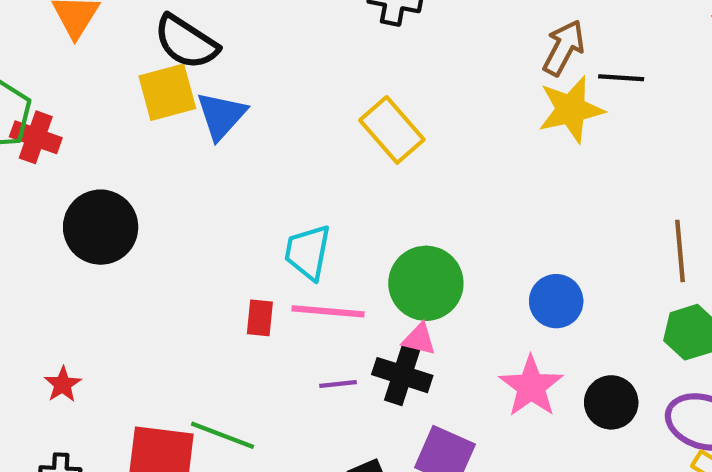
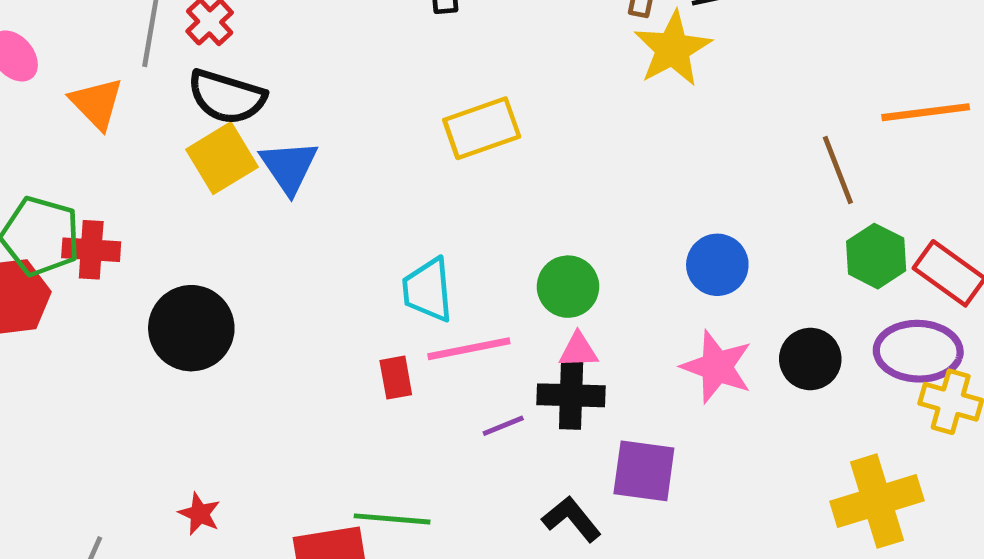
yellow rectangle: (392, 130) -> (482, 128), turned -52
green circle: (426, 283) -> (568, 287), size x0.7

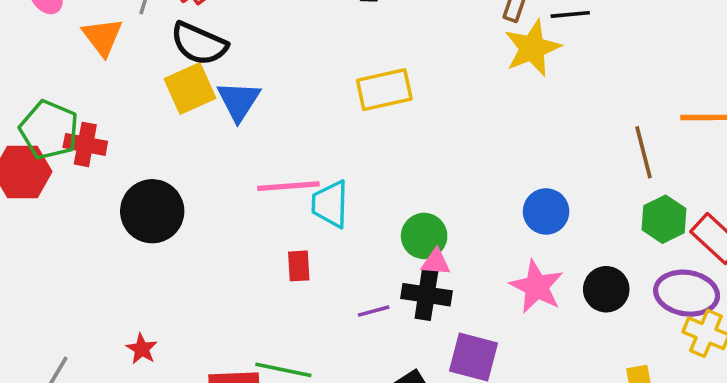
green circle: (568, 287) -> (424, 236), moved
pink line: (469, 349) -> (288, 186), moved

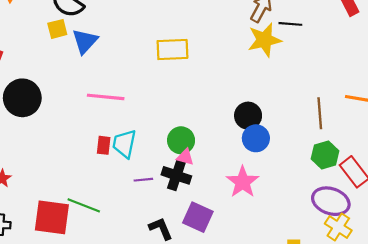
yellow square: (190, 89) -> (57, 29), size x0.7
cyan trapezoid: (330, 204) -> (124, 144), moved
black circle: (606, 289) -> (248, 116), moved

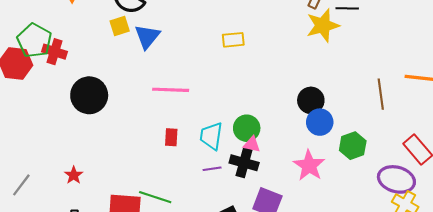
yellow rectangle: (172, 49) -> (233, 40), size x0.7
cyan trapezoid: (124, 144) -> (211, 136), moved
green hexagon: (325, 155) -> (353, 146), moved

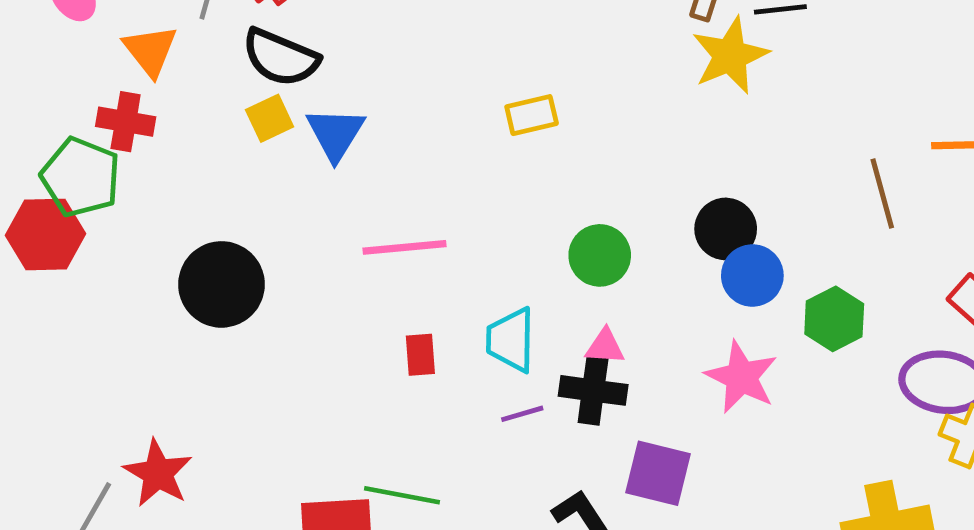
red cross: (55, 52) -> (126, 122), moved
green circle: (247, 128) -> (600, 255), moved
red star: (74, 175) -> (158, 473), moved, size x1.6

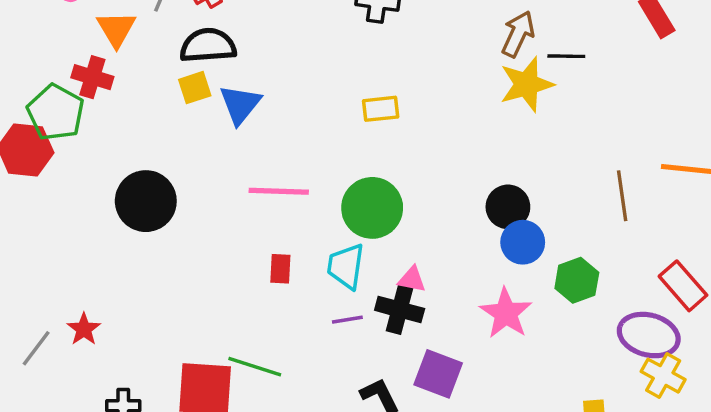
black semicircle: (281, 57) -> (208, 46), turned 146
green circle: (600, 255) -> (372, 208), moved, size x1.4
red star: (158, 473) -> (84, 329), size x0.7

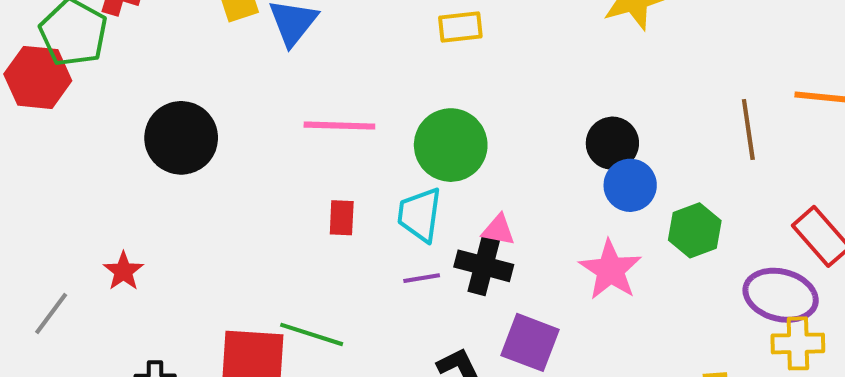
red star: (84, 329) -> (123, 271), moved
yellow cross: (663, 376) -> (798, 343), turned -30

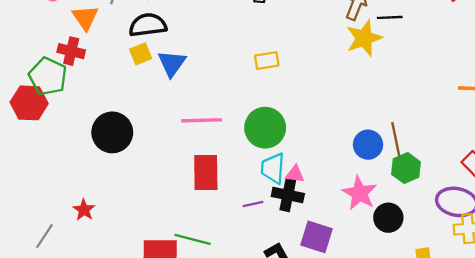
brown line: (748, 130) -> (396, 139), moved
black circle: (612, 143) -> (388, 218), moved
cyan trapezoid: (420, 215) -> (273, 168), moved
red rectangle: (342, 218) -> (206, 172), size x1.8

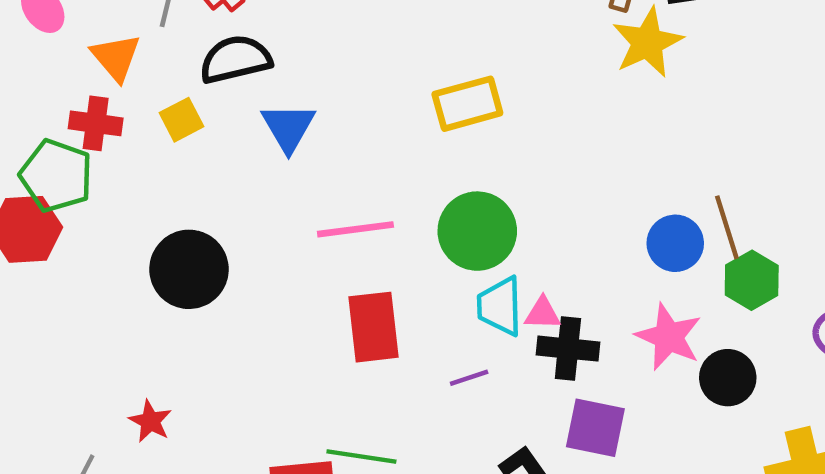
yellow square: (141, 54) -> (181, 120), moved
yellow rectangle: (267, 61) -> (467, 104), size x1.4
black cross: (288, 195) -> (568, 349), moved

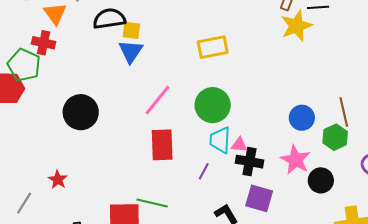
yellow square: (181, 120) -> (131, 30), moved, turned 30
brown line: (727, 227) -> (344, 112), moved
pink line: (355, 229) -> (158, 100), turned -48
purple line: (469, 378) -> (204, 171), turned -48

